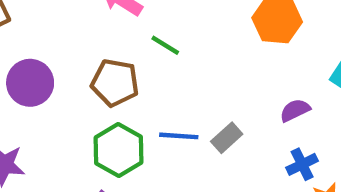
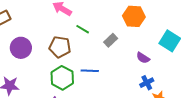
purple semicircle: (295, 110) -> (143, 58), turned -120
gray rectangle: (227, 138) -> (111, 40), moved

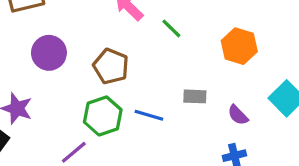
green line: (83, 29) -> (171, 28), moved
gray rectangle: (111, 40) -> (195, 96), moved, turned 32

